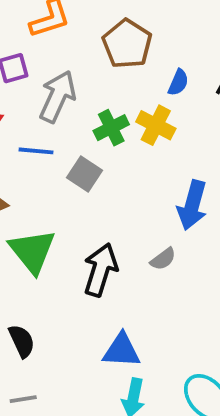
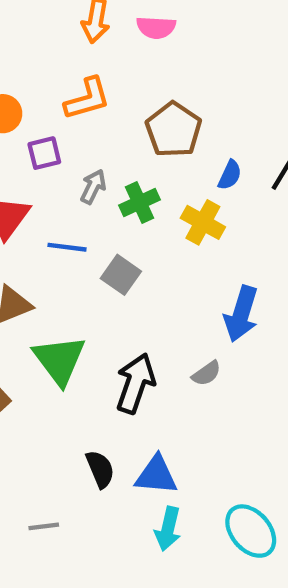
gray arrow: (58, 97) -> (93, 187), size x0.6
green cross: (111, 128) -> (140, 203), moved
black semicircle: (22, 341) -> (100, 469), moved

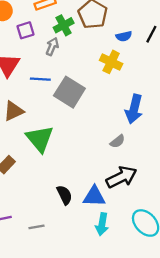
blue semicircle: (230, 175) -> (124, 36), turned 56
green cross: (140, 203) -> (64, 25), moved
gray square: (121, 275) -> (69, 92), size x1.5
black arrow: (135, 383) -> (121, 177), moved, turned 48

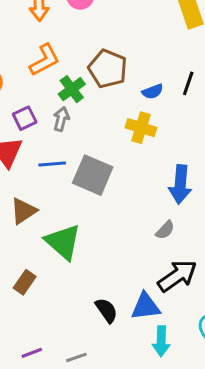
purple square: (25, 30) -> (25, 118), moved

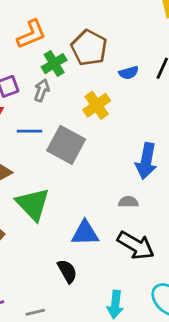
yellow cross: (141, 128) -> (97, 105), moved, turned 32
gray semicircle: (165, 230) -> (128, 202), turned -138
black arrow: (177, 276) -> (136, 245), turned 60
blue triangle: (146, 306) -> (85, 233), moved

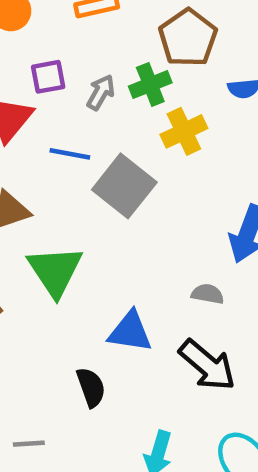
green cross: (54, 64) -> (150, 84), moved

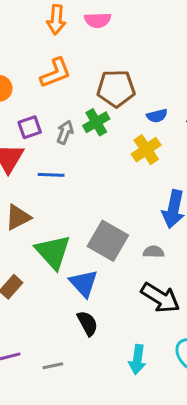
brown pentagon: (188, 38) -> (116, 88), turned -30
yellow cross: (184, 131) -> (146, 150), moved
gray square: (124, 186) -> (108, 241), moved
blue triangle: (130, 332) -> (84, 283), moved, turned 48

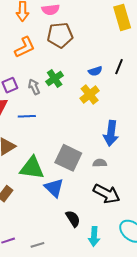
brown pentagon: (116, 88) -> (60, 35), moved
gray arrow: (65, 132) -> (34, 87), turned -42
green triangle: (53, 252) -> (32, 168), turned -36
black semicircle: (88, 323) -> (73, 219), moved

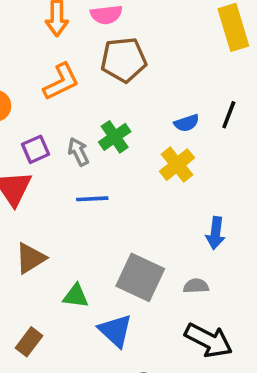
blue line: (27, 116) -> (92, 199), moved
blue arrow: (111, 133) -> (215, 233), size x0.7
green triangle: (32, 168) -> (76, 296), size x0.6

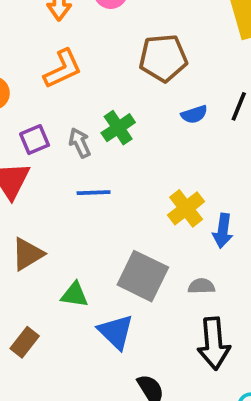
brown pentagon: (124, 60) -> (163, 58), moved
yellow cross: (177, 165) -> (186, 208), moved
black arrow: (209, 340) -> (214, 344), turned 57

